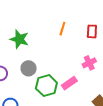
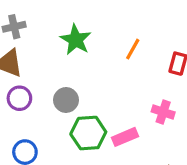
green star: (19, 39) -> (76, 40), moved
pink cross: (89, 63) -> (163, 112), turned 32

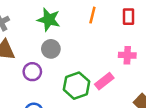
purple circle: (19, 98) -> (32, 72), moved
gray circle: (66, 100) -> (51, 49), moved

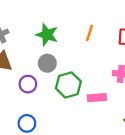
pink rectangle: (104, 81) -> (97, 98), turned 30
green hexagon: (77, 86) -> (68, 85), moved

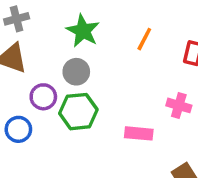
green hexagon: (68, 85) -> (78, 112), moved
blue circle: (27, 123) -> (18, 129), moved

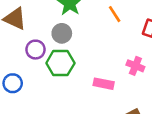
orange line: (144, 39) -> (115, 14), turned -66
blue circle: (18, 129) -> (13, 83), moved

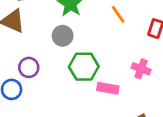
purple circle: (36, 50) -> (29, 67), moved
green hexagon: (60, 63) -> (84, 67), moved

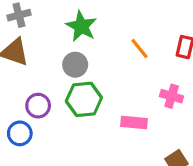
orange line: (118, 14) -> (140, 48), moved
green hexagon: (84, 67) -> (84, 99), moved

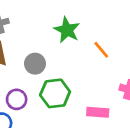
green star: (81, 26) -> (67, 30), moved
gray circle: (75, 65) -> (35, 64), moved

